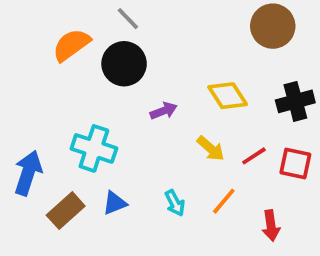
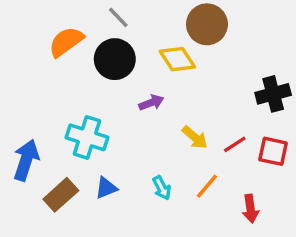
brown circle: (273, 26) -> (207, 24), moved
yellow diamond: (228, 96) -> (177, 59), moved

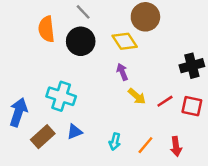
orange semicircle: (66, 42) -> (46, 29), turned -60
purple arrow: (151, 103) -> (122, 72), moved, turned -91
orange line: (207, 186) -> (145, 145), moved
cyan arrow: (162, 188) -> (115, 141), moved, turned 42

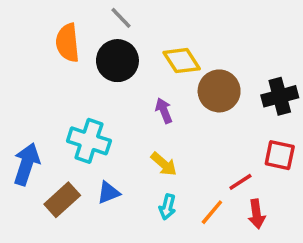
brown circle: (145, 17) -> (219, 91), moved
purple arrow: (122, 72) -> (164, 111), moved
yellow arrow: (137, 96) -> (164, 164), moved
red line: (165, 101) -> (240, 182), moved

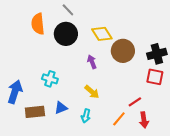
cyan cross: (89, 141) -> (50, 79), size x0.7
red square: (280, 155) -> (155, 77), moved
brown rectangle: (62, 200) -> (35, 112), turned 36
cyan arrow: (167, 207) -> (86, 116), moved

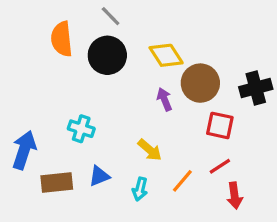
purple arrow: (92, 62) -> (164, 99), moved
red square: (155, 77) -> (220, 125), moved
orange line: (119, 119) -> (182, 181), moved

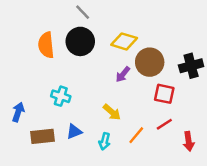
orange semicircle: (62, 39) -> (46, 45), moved
yellow diamond: (166, 55) -> (124, 41), turned -40
purple arrow: (164, 99) -> (123, 74), turned -119
blue arrow: (24, 150) -> (18, 112), size x0.7
red arrow: (235, 196) -> (189, 141), moved

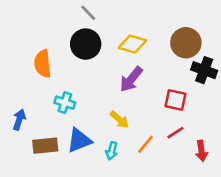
orange semicircle: (46, 45) -> (43, 64), moved
brown circle: (150, 62) -> (186, 43), moved
black cross: (191, 66) -> (204, 70), turned 35
purple arrow: (123, 74) -> (131, 79), size x1.5
blue triangle: (74, 132) -> (79, 140), size x1.5

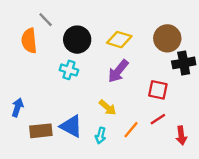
gray line: (88, 13) -> (46, 20), moved
orange semicircle: (43, 64) -> (29, 41), moved
black cross: (204, 70) -> (184, 63), turned -30
cyan cross: (65, 103) -> (69, 70), moved
blue triangle: (79, 140) -> (71, 126), turned 50

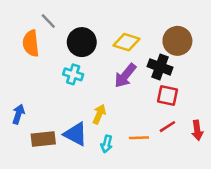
black cross: (184, 63) -> (160, 67), moved, turned 30
yellow arrow: (108, 107) -> (99, 114), moved, turned -108
orange line: (131, 130) -> (139, 138), turned 48
red arrow: (181, 136) -> (197, 130), moved

